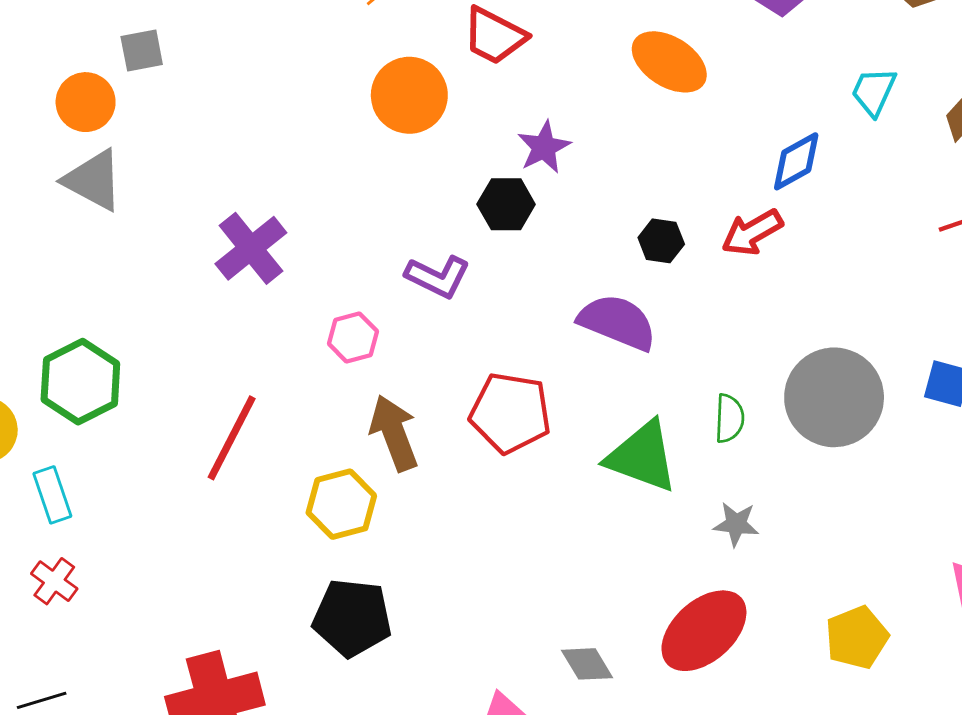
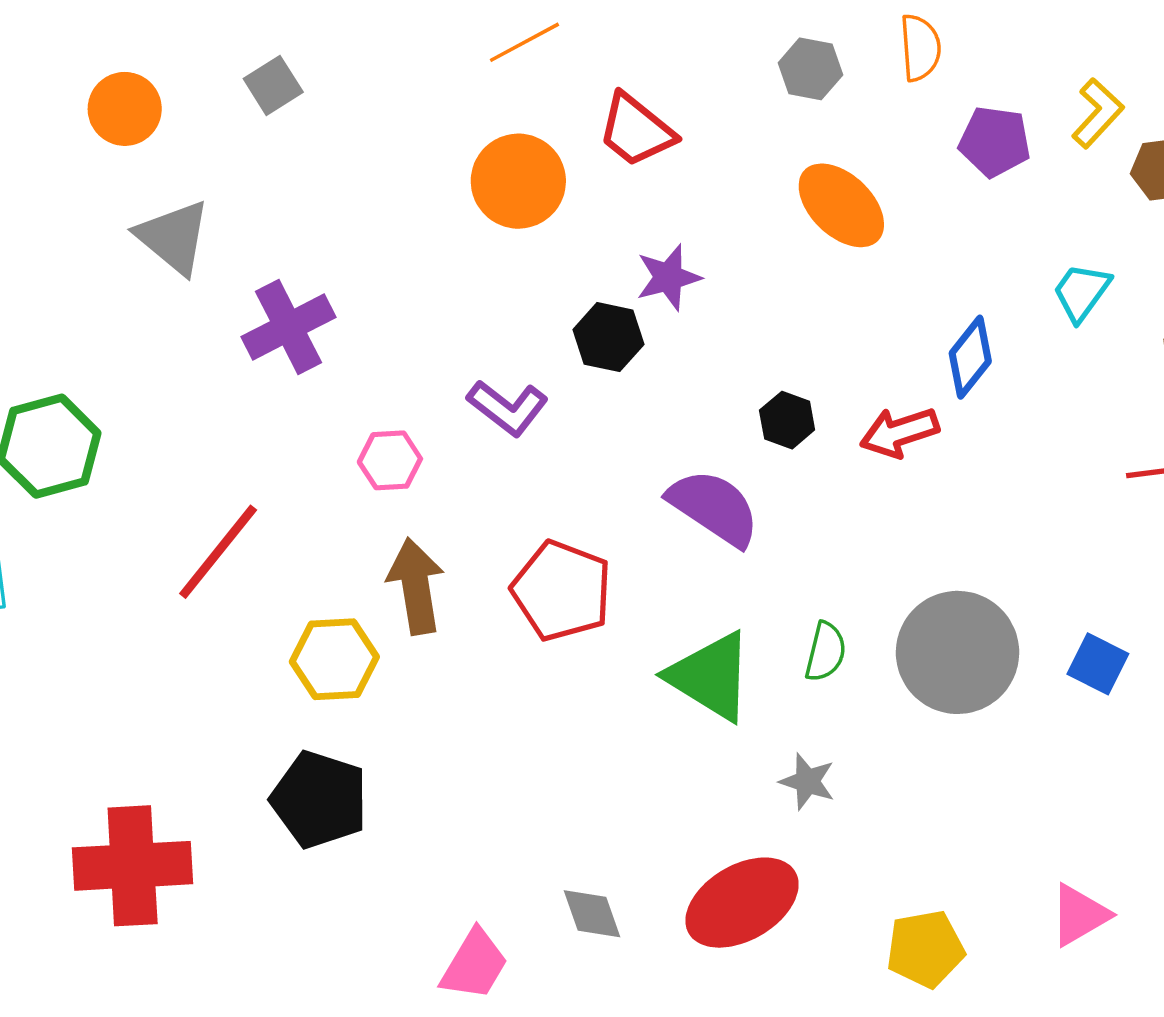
gray square: (142, 51) -> (273, 85), moved, turned -33
blue diamond: (796, 161) -> (970, 357), turned -34
gray triangle: (93, 180) -> (173, 237), moved

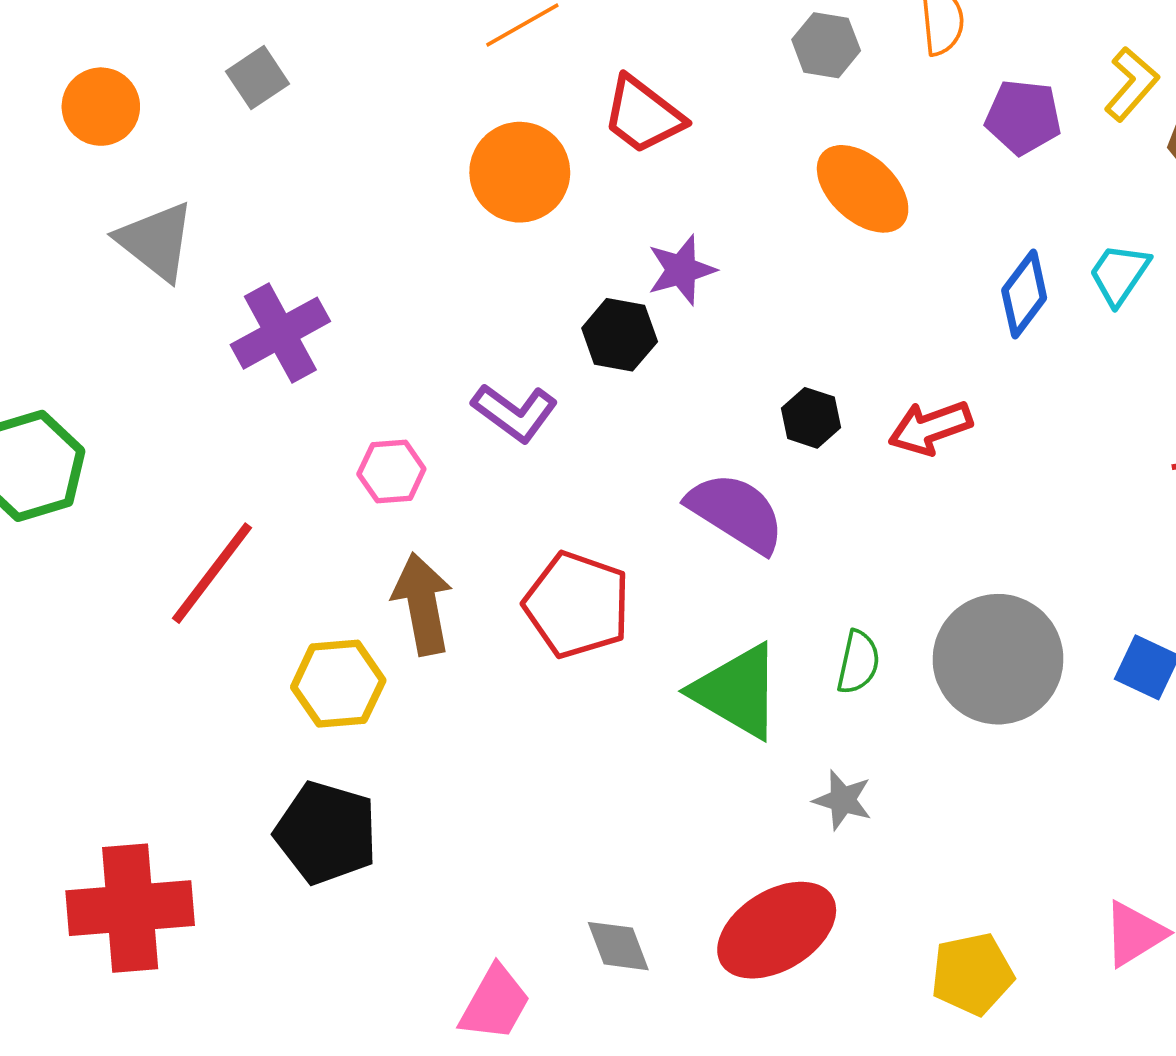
blue diamond: (970, 357) -> (1024, 294), moved

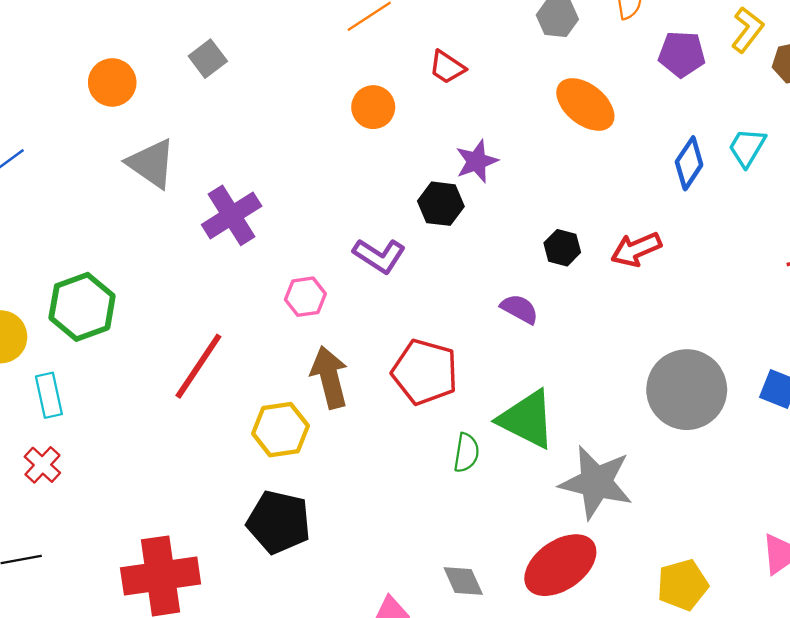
red trapezoid: (643, 115) -> (447, 67), size x0.7
orange circle: (520, 172) -> (373, 107), size x0.7
purple semicircle: (736, 512) -> (520, 309), size x0.6
green semicircle: (858, 662) -> (466, 453), moved
gray star: (843, 800) -> (596, 482), size x2.0

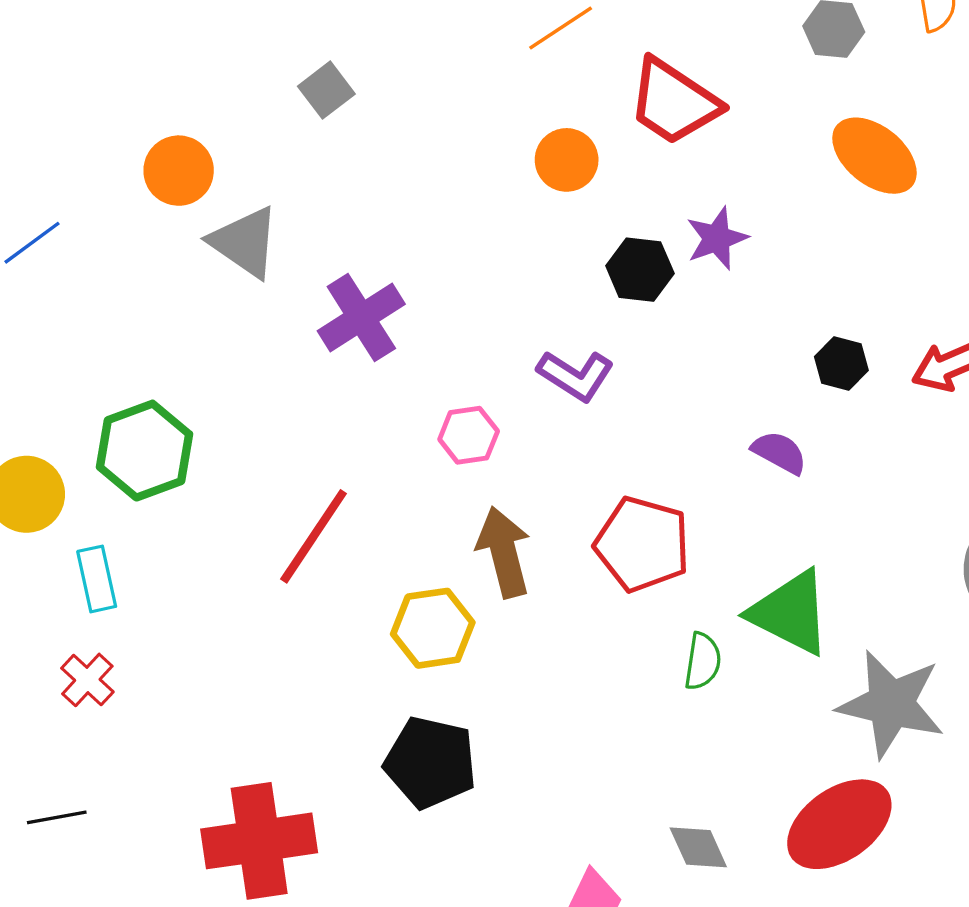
red trapezoid: (447, 67) -> (674, 102), size x1.8
orange circle: (112, 82) -> (179, 171), moved
black hexagon: (441, 204) -> (640, 270), moved

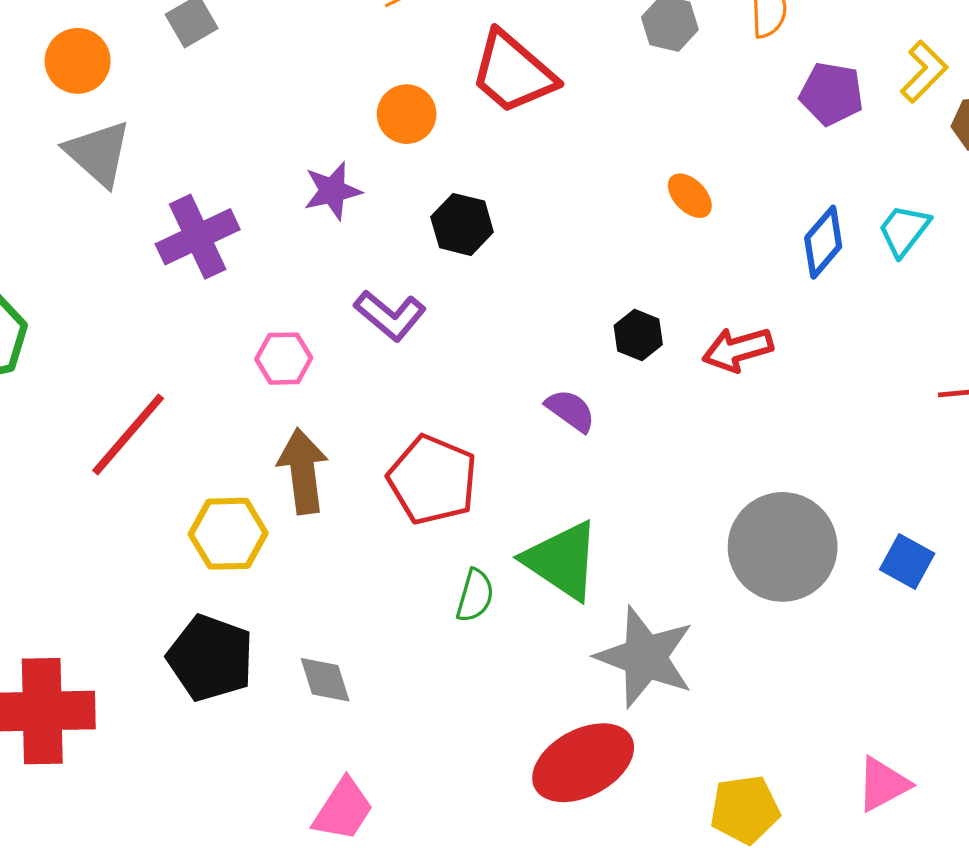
orange ellipse: (875, 156) -> (690, 196), moved, size x0.6
orange circle: (179, 171) -> (78, 61), moved
purple star: (717, 238) -> (333, 191), moved
gray diamond: (698, 847) -> (325, 680), moved

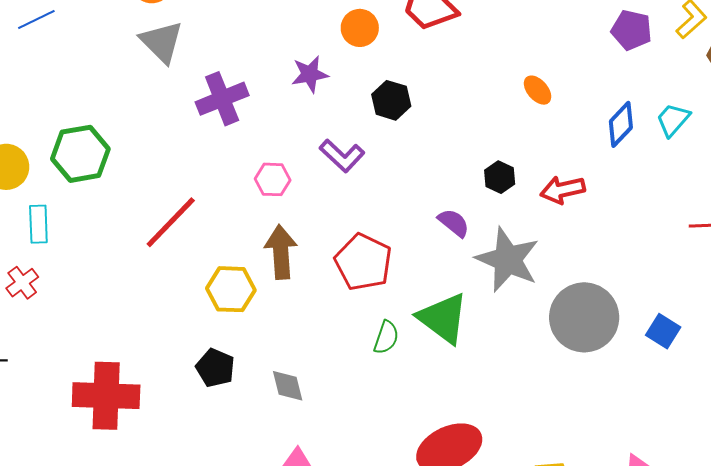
gray star: (645, 657) -> (508, 260), moved
black pentagon: (210, 658) -> (215, 368), size x0.7

